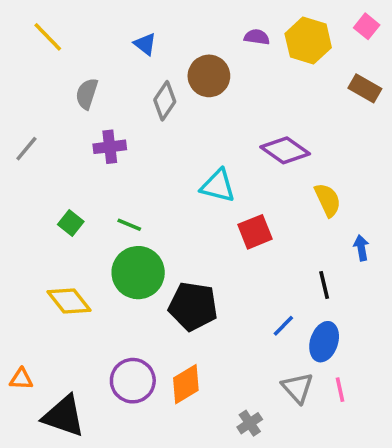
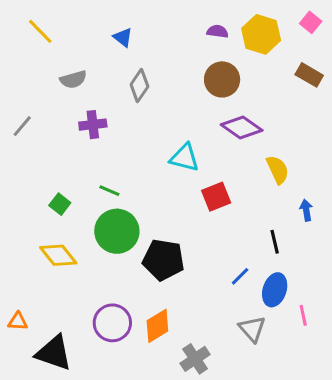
brown circle: (209, 76) -> (222, 79), moved
gray semicircle: (87, 94) -> (73, 79), turned -124
green square: (71, 223) -> (60, 204), moved
pink line: (340, 390) -> (303, 315), moved
gray cross: (250, 423) -> (195, 359), moved, size x1.4

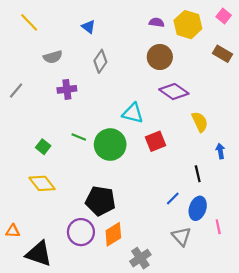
green circle: (117, 231) -> (110, 145), moved
black pentagon: (163, 260) -> (100, 201), moved

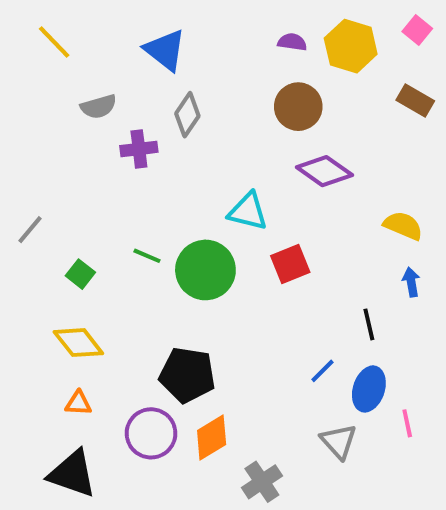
blue triangle: (88, 27) -> (165, 50), size x1.6
purple cross: (67, 89) -> (139, 149), moved
gray line: (16, 90) -> (30, 230), moved
yellow semicircle: (200, 122) -> (403, 226), moved, turned -42
orange triangle: (13, 231) -> (78, 403), moved

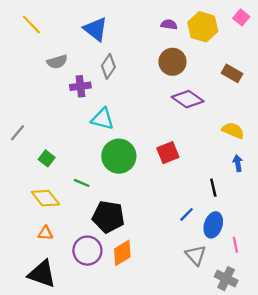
brown rectangle: (415, 101) -> (232, 73), moved
cyan triangle: (248, 211) -> (103, 119), moved
green line: (147, 256) -> (82, 183), moved
gray cross: (262, 482) -> (226, 279), moved, turned -30

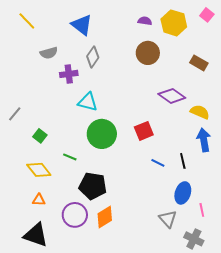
purple diamond: (188, 99) -> (172, 96), moved
blue arrow: (238, 163) -> (204, 140), size x1.6
blue line: (186, 214) -> (158, 163), moved, turned 72

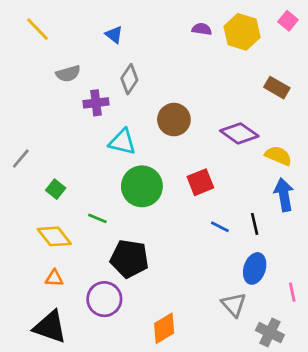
blue triangle: (82, 25) -> (114, 35), size x0.6
brown circle: (148, 53) -> (174, 120), moved
pink line: (202, 210) -> (292, 292), moved
orange diamond: (105, 217) -> (164, 328), moved

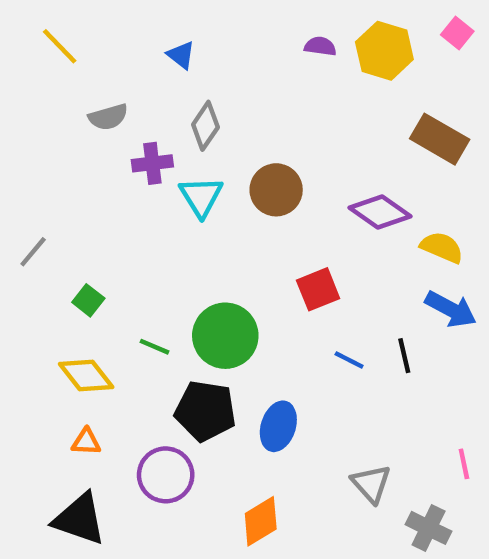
brown rectangle: (277, 88) -> (440, 139), size x1.4
cyan triangle: (122, 142) -> (201, 196), moved, turned 44
green circle: (142, 186) -> (225, 336), moved
blue arrow: (284, 195) -> (451, 309), turned 128
blue ellipse: (255, 268) -> (278, 426), moved

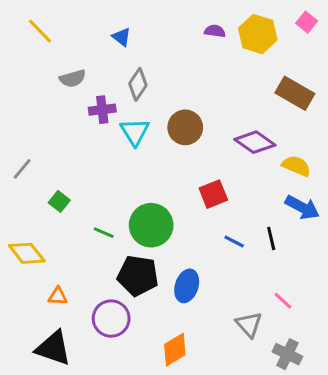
yellow diamond: (86, 375) -> (27, 253), moved
pink line: (464, 464) -> (283, 301), moved, turned -36

